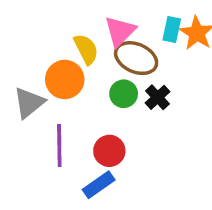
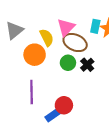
gray triangle: (29, 103) -> (14, 30), moved
red circle: (109, 151) -> (64, 105), moved

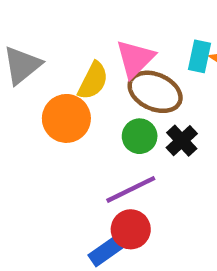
yellow semicircle: (47, 37) -> (93, 81), turned 54
purple line: (32, 92) -> (131, 189), moved, turned 65

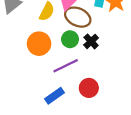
orange circle: (66, 118) -> (39, 44), moved
red circle: (131, 229) -> (89, 88), moved

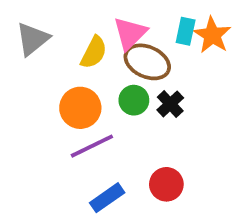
purple line: (66, 66) -> (92, 146), moved

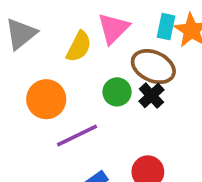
brown ellipse: (147, 62) -> (153, 67), moved
orange circle: (80, 108) -> (46, 99), moved

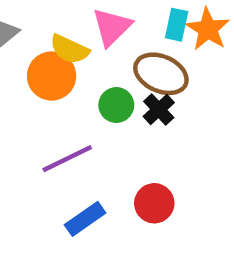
yellow semicircle: (79, 47) -> (69, 49), turned 88
orange circle: (46, 99) -> (52, 76), moved

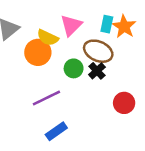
red circle: (154, 203) -> (124, 103), moved

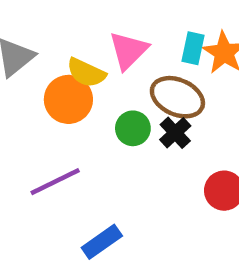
purple line: (46, 98) -> (55, 182), moved

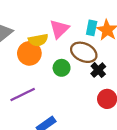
yellow semicircle: (86, 73) -> (38, 40), turned -36
black cross: (175, 133) -> (98, 70), moved

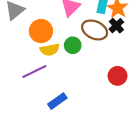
yellow semicircle: (38, 40) -> (50, 50), moved
black cross: (98, 70) -> (116, 26), moved

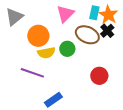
purple line: (34, 72) -> (32, 73), turned 45
red circle: (118, 76) -> (99, 76), moved

